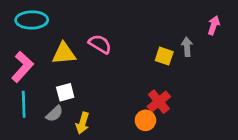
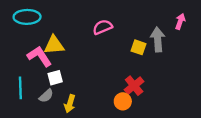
pink semicircle: (100, 44) -> (102, 27), moved, turned -54
gray arrow: (187, 47) -> (158, 39), size x1.5
pink L-shape: (22, 67) -> (39, 56), moved, turned -75

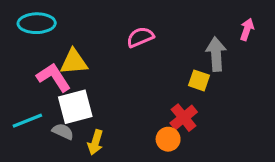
yellow square: (139, 47) -> (199, 80), moved
white square: (55, 78) -> (75, 107), size x1.6
cyan line: (20, 88) -> (27, 121), turned 70
gray semicircle: (46, 96) -> (63, 131), turned -112

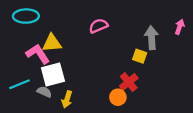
pink arrow: (247, 29) -> (180, 27), moved

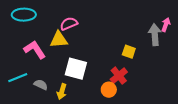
pink semicircle: (98, 26) -> (69, 24), moved
gray arrow: (151, 38) -> (155, 35), moved
yellow triangle: (52, 43) -> (59, 40), moved
white square: (53, 74) -> (76, 69), moved, turned 30

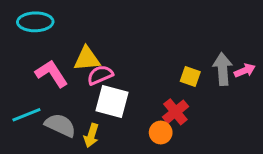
pink semicircle: (69, 24) -> (100, 75), moved
pink arrow: (166, 25) -> (245, 71), moved, turned 48
gray arrow: (155, 35) -> (223, 69), moved
gray semicircle: (41, 85) -> (60, 125), size x1.5

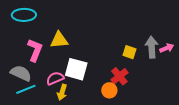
pink L-shape: (51, 73) -> (35, 50), turned 55
pink semicircle: (100, 75) -> (55, 78), moved
cyan line: (26, 115) -> (26, 89), moved
gray semicircle: (60, 125) -> (21, 73), moved

